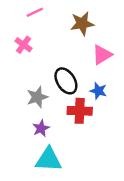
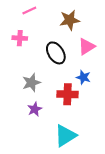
pink cross: (24, 45) -> (20, 38), turned -32
black ellipse: (66, 81) -> (56, 53), moved
cyan triangle: (48, 159) -> (65, 136), moved, turned -35

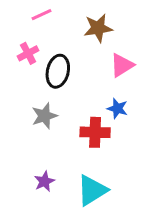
pink cross: (20, 38) -> (28, 53), turned -32
black ellipse: (56, 53) -> (58, 71), moved, turned 45
purple star: (35, 109) -> (44, 181), moved

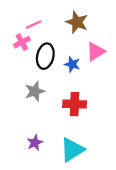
pink line: (41, 15) -> (34, 25), moved
brown star: (98, 28) -> (77, 22), turned 30
blue star: (117, 108) -> (72, 64), moved

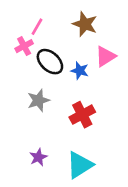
pink line: (34, 25) -> (37, 27), turned -35
black ellipse: (45, 56) -> (50, 62), turned -60
red cross: (75, 104) -> (82, 115), turned -30

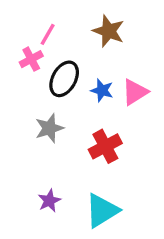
pink triangle: (106, 56) -> (135, 92), moved
black ellipse: (50, 62) -> (64, 79), turned 76

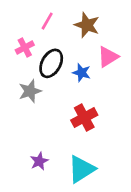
pink line: (48, 34) -> (47, 21), moved
pink triangle: (135, 92) -> (108, 57), moved
gray star: (49, 128) -> (30, 91), moved

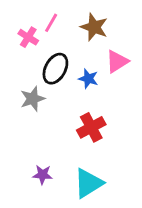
pink cross: (25, 48) -> (28, 37), moved, turned -30
purple star: (39, 161) -> (43, 175), turned 30

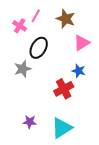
blue star: (88, 79) -> (79, 71), moved

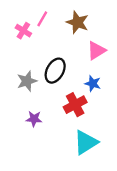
black ellipse: (39, 48) -> (55, 71), moved
purple star: (30, 122) -> (34, 119), moved
cyan triangle: (62, 128) -> (86, 142), moved

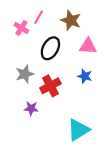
pink triangle: (96, 51) -> (88, 46), turned 36
black ellipse: (55, 71) -> (50, 48), moved
red cross: (75, 105) -> (50, 86), moved

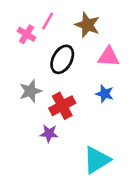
purple star: (31, 108) -> (49, 133), moved

